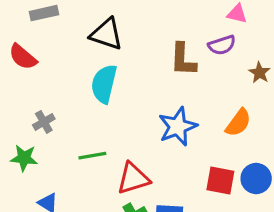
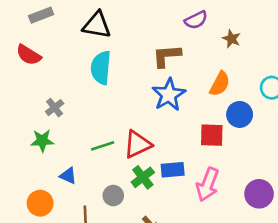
brown L-shape: (183, 60) -> (167, 56), moved, turned 92
green line: (92, 156) -> (103, 146), moved
blue circle: (256, 179) -> (240, 114), moved

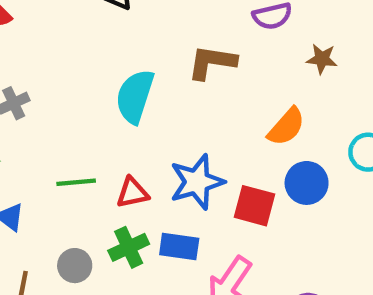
brown star: (231, 39) -> (322, 59), turned -30
cyan semicircle: (101, 68) -> (135, 96), moved
blue star: (169, 95) -> (197, 182), moved
red triangle: (138, 144) -> (132, 193), size x0.7

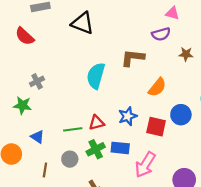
orange semicircle: (286, 127) -> (157, 87), moved
green line: (76, 182) -> (73, 129), moved
blue star: (197, 182) -> (128, 116), size x0.7

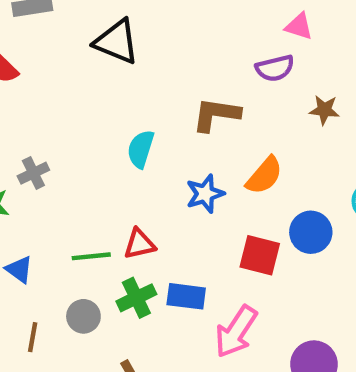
cyan semicircle: (96, 76) -> (141, 149), size x0.7
gray cross: (37, 81) -> (33, 173), moved
blue star: (128, 116) -> (205, 194), moved

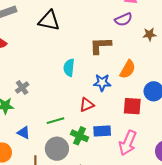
blue star: (205, 194) -> (102, 83), turned 30
red triangle: (139, 244) -> (87, 105), moved
green cross: (136, 298) -> (80, 136), turned -30
gray circle: (83, 316) -> (57, 149), size x1.5

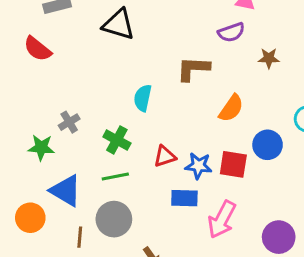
blue star: (102, 83) -> (198, 166), moved
blue triangle: (24, 133) -> (66, 191), size x1.6
green cross: (80, 136) -> (117, 140), moved

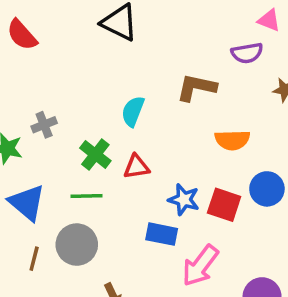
orange semicircle: (231, 108) -> (232, 140), turned 44
red triangle: (165, 156) -> (136, 167), moved

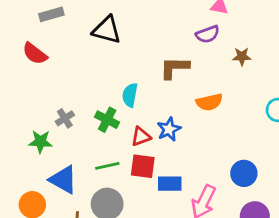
green cross: (95, 154) -> (107, 120), moved
blue circle: (267, 189) -> (244, 173), moved
blue star: (184, 200) -> (169, 129), moved, turned -30
red square: (224, 205) -> (143, 166), moved

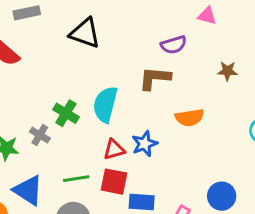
purple semicircle: (208, 34) -> (174, 45), moved
cyan semicircle: (130, 95) -> (105, 104), size x1.4
gray cross: (65, 118) -> (40, 135), moved, turned -30
green cross: (107, 120) -> (66, 113), moved

